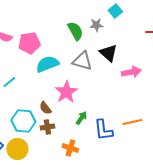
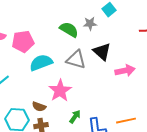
green semicircle: (75, 31) -> (69, 30), turned -30
brown semicircle: (45, 108) -> (39, 107), turned -32

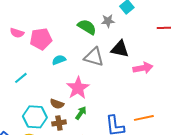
black triangle: (102, 52) -> (120, 49), turned -30
cyan semicircle: (41, 63) -> (59, 60), size x0.6
green arrow: (75, 117) -> (81, 113), moved

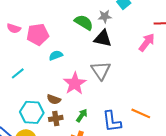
black triangle: (120, 49) -> (103, 38), moved
gray triangle: (94, 57) -> (101, 70), moved, turned 40
pink arrow: (143, 68) -> (147, 42), moved, turned -42
green arrow: (81, 113) -> (82, 115), moved
orange line: (144, 118) -> (141, 113), turned 36

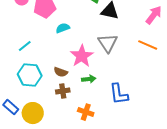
cyan hexagon: (32, 112) -> (30, 75), moved
orange line: (141, 113) -> (148, 45), moved
green arrow: (82, 115) -> (89, 79), moved, turned 48

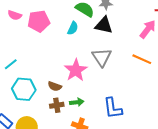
cyan semicircle: (63, 28) -> (73, 28), moved, turned 136
cyan line: (25, 46) -> (11, 64), moved
green arrow: (89, 79) -> (77, 102), moved

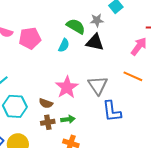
gray triangle: (102, 57) -> (98, 85), moved
blue L-shape: (113, 108) -> (112, 111), moved

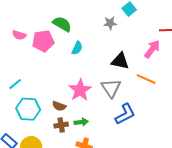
green semicircle: (76, 26) -> (62, 24), moved
black triangle: (95, 42) -> (120, 61), moved
blue L-shape: (112, 111) -> (125, 114), turned -110

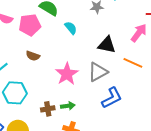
cyan semicircle: (77, 48) -> (71, 28), moved, turned -64
gray triangle: (111, 88) -> (98, 72), turned 35
brown semicircle: (59, 106) -> (33, 56), moved

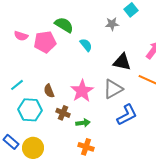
brown semicircle: (33, 56) -> (49, 91), moved, turned 48
brown cross: (48, 109) -> (63, 113), moved, turned 32

